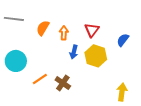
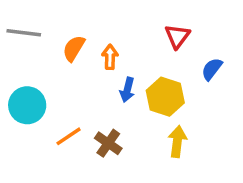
red triangle: (92, 30) -> (177, 36), moved
yellow arrow: (122, 92) -> (177, 141), moved

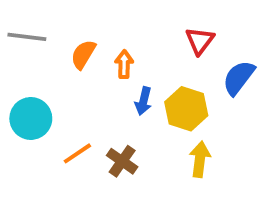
blue semicircle: (212, 69) -> (239, 78), size x1.4

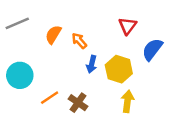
gray line: (27, 37) -> (17, 23), turned -30
orange arrow: (124, 64) -> (79, 41), turned -42

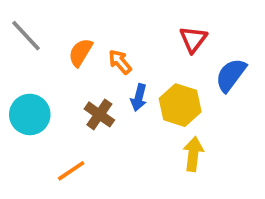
gray line: (17, 23) -> (26, 36), turned 70
orange line: (50, 98) -> (71, 171), moved
brown cross: (78, 103) -> (99, 114), moved

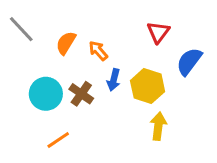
cyan circle: (30, 114) -> (46, 94), moved

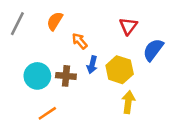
gray line: (21, 29) -> (17, 24), turned 70
orange semicircle: (66, 43) -> (55, 21), moved
brown cross: (81, 94) -> (66, 76), turned -30

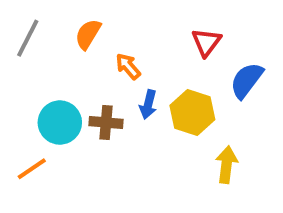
yellow arrow: (128, 102) -> (227, 165), moved
orange line: (47, 113) -> (32, 169), moved

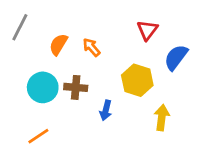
orange semicircle: (88, 34) -> (58, 44), moved
blue arrow: (148, 104) -> (106, 110), moved
orange line: (32, 169) -> (38, 136), moved

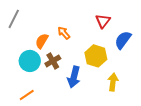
orange semicircle: (58, 44) -> (42, 41), moved
brown cross: (76, 87) -> (53, 61), turned -35
blue arrow: (106, 110) -> (74, 77), size x1.5

